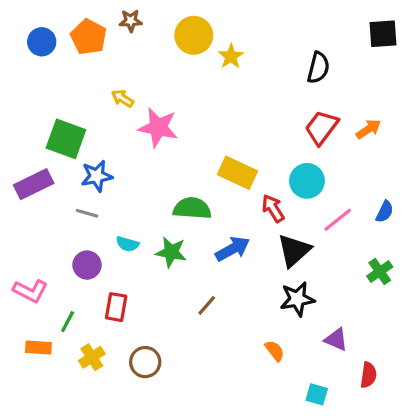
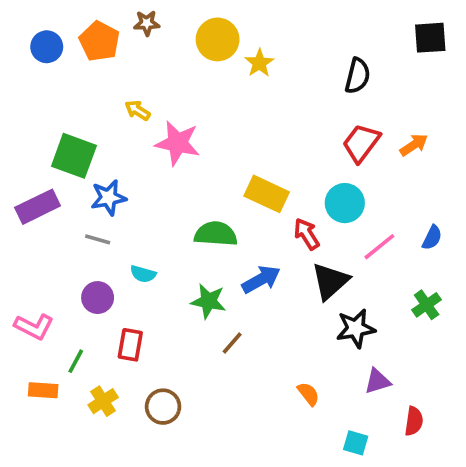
green star: (171, 252) -> (208, 301), moved
black star: (297, 299) -> (356, 328), moved
purple triangle: (336, 339) -> (377, 381), turned -40

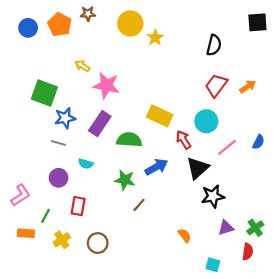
purple rectangle: (38, 207) -> (100, 123), moved, turned -30
green cross: (427, 305) -> (255, 228), moved
pink L-shape: (34, 327) -> (20, 195), turned -60

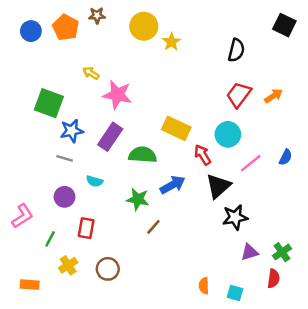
black square: (257, 22) -> (284, 25), turned 30
orange rectangle: (26, 233) -> (30, 285), moved
orange semicircle: (185, 235) -> (204, 286), moved, turned -144

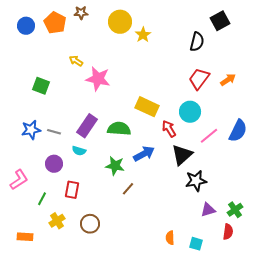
black square: (284, 25) -> (220, 21), moved, turned 36
green square: (49, 103) -> (41, 86), size x0.7
blue star: (72, 131) -> (31, 130), moved
purple rectangle: (110, 137) -> (87, 126), moved
blue semicircle: (286, 157) -> (238, 131), size x1.6

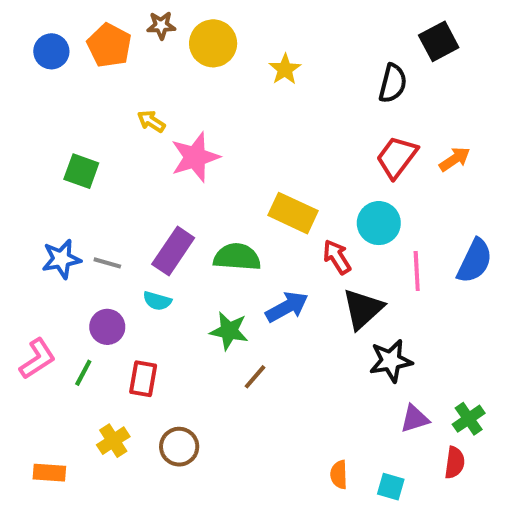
yellow circle: (120, 22) -> (213, 43), moved
pink star: (98, 79) -> (195, 157), turned -30
pink line: (209, 136) -> (417, 271), turned -54
green line: (42, 199) -> (83, 373), moved

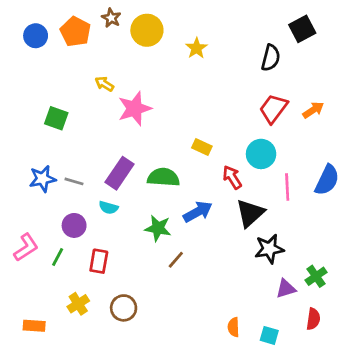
brown star: (161, 25) -> (111, 18), turned 30
yellow rectangle: (293, 213) -> (202, 147), size x0.6
green cross: (469, 419) -> (316, 276), moved

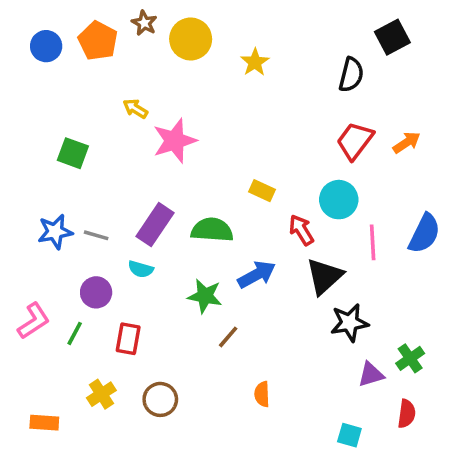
orange semicircle: (234, 327) -> (262, 394), moved

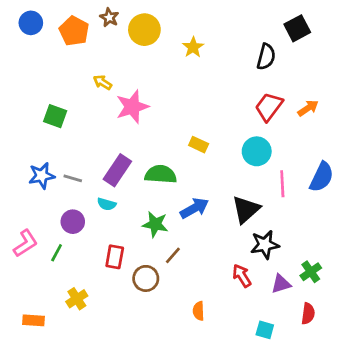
blue circle: (46, 46) -> (31, 23), moved
red arrow: (301, 230) -> (242, 276), moved
red rectangle: (128, 339) -> (115, 257), moved
orange semicircle: (262, 394) -> (199, 311), moved
brown circle: (160, 399) -> (146, 278), moved

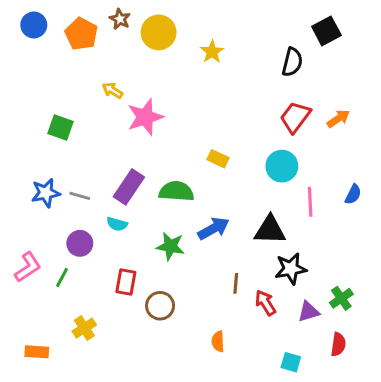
blue semicircle: (322, 177) -> (353, 194), size x0.6
black triangle: (246, 209) -> (270, 230), turned 44
brown line: (173, 255) -> (236, 283), moved, turned -36

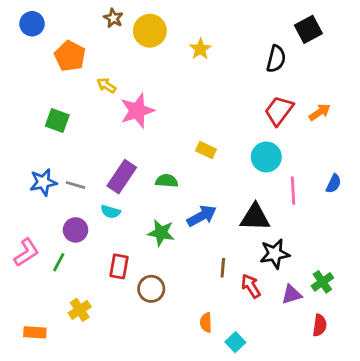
orange pentagon: (81, 34) -> (70, 56), moved
green semicircle: (176, 191) -> (167, 181), size x0.7
cyan square: (291, 362) -> (235, 342), moved, turned 30

